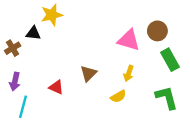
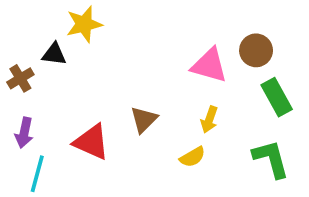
red triangle: (56, 87) -> (91, 142), size x1.5

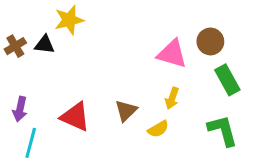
brown cross: (20, 78) -> (15, 46), moved
brown triangle: (144, 120) -> (126, 111), moved

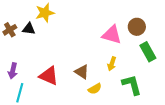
brown triangle: (126, 111) -> (82, 72), turned -42
yellow semicircle: (158, 129) -> (95, 89), moved
green L-shape: (223, 131) -> (132, 85), moved

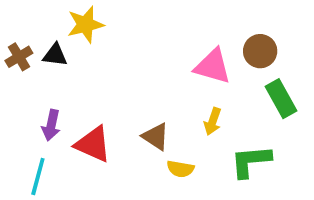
purple arrow: (13, 71) -> (51, 125), moved
green L-shape: (132, 85) -> (251, 161), turned -80
yellow semicircle: (95, 89) -> (180, 169), turned 40

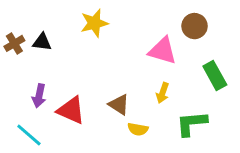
yellow star: (85, 25) -> (94, 23), moved
brown circle: (260, 51) -> (195, 26), moved
cyan line: (38, 176) -> (29, 135), turned -64

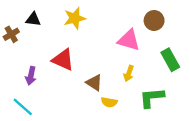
black triangle: (42, 42) -> (33, 19), moved
red triangle: (71, 110) -> (63, 60), moved

